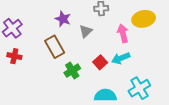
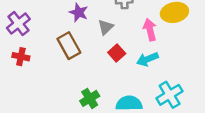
red square: (100, 62) -> (117, 53), moved
green cross: (72, 71) -> (90, 98), moved

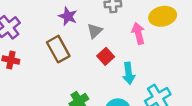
cyan arrow: (147, 59) -> (129, 73), moved, turned -75

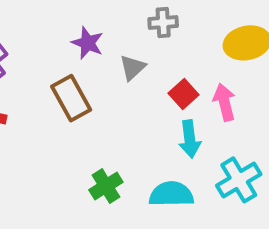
pink arrow: (138, 33) -> (224, 102), moved
red square: (106, 56) -> (184, 94), moved

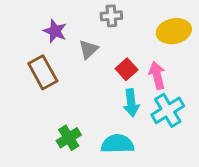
cyan cross: (239, 180) -> (168, 110), moved

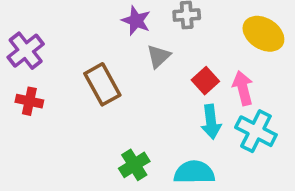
purple star: (55, 31) -> (136, 21), moved
yellow ellipse: (174, 31) -> (263, 34), turned 44
cyan cross: (168, 110) -> (256, 131), turned -32

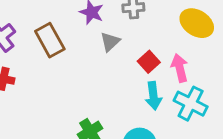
brown rectangle: (102, 84) -> (50, 40), moved

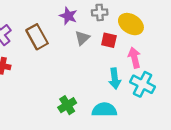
yellow ellipse: (197, 23) -> (131, 24), moved
red square: (149, 62) -> (109, 40), moved, turned -35

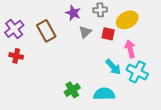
yellow ellipse: (131, 24) -> (127, 20), turned -60
cyan arrow: (115, 79) -> (113, 67), turned -36

